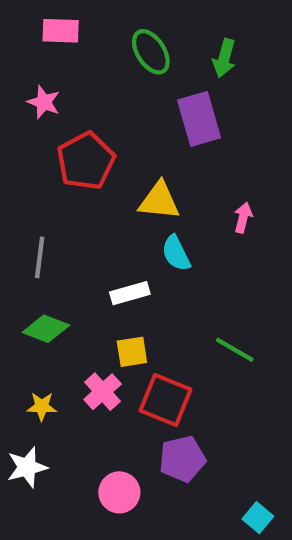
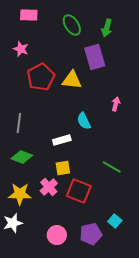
yellow triangle: (159, 201) -> (72, 80), moved
yellow star: (42, 406) -> (20, 194), size x1.6
purple pentagon: (182, 459) -> (91, 234), moved
cyan square: (258, 518) -> (115, 221), moved

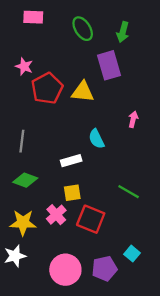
pink star: (21, 49) -> (24, 67), moved
pink circle: (57, 235) -> (65, 270), size x1.4

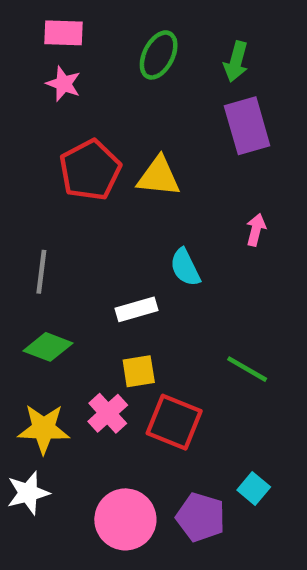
green ellipse: (83, 29) -> (159, 55), turned 60
purple rectangle: (109, 65) -> (247, 126), moved
pink star: (24, 67) -> (63, 84), moved
purple pentagon: (104, 269) -> (201, 517), turned 30

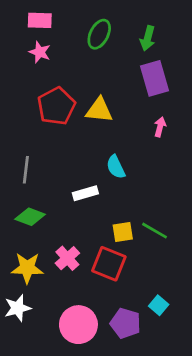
pink arrow: (256, 230) -> (160, 127), moved
yellow square: (139, 371) -> (123, 232), moved

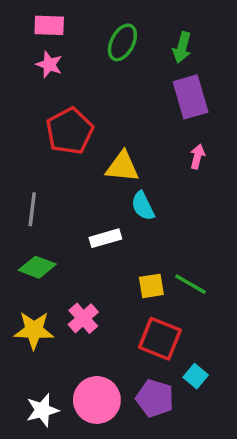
yellow triangle: (99, 110) -> (122, 167), moved
red square: (109, 264) -> (160, 339), moved
white star: (18, 308) -> (42, 410), moved

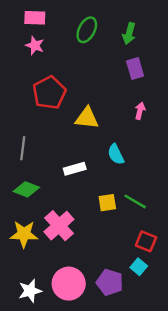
purple rectangle: (191, 97) -> (135, 68), size x0.7
cyan semicircle: (143, 206) -> (116, 154), moved
pink cross: (83, 318) -> (59, 226), size x1.4
red square: (160, 339) -> (146, 241), moved, size x0.7

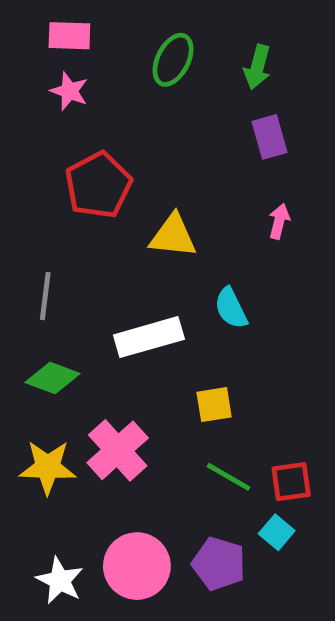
white rectangle: (75, 169) -> (149, 337), size x1.5
green line: (135, 201) -> (228, 477), moved
red square: (146, 241) -> (291, 482), turned -30
white star: (30, 291) -> (60, 580), turned -30

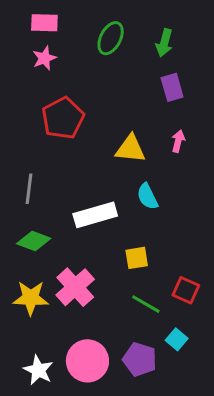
pink star: (69, 91) -> (44, 58), turned 30
yellow triangle: (173, 236) -> (131, 149), moved
red square: (291, 482) -> (186, 290), moved, turned 32

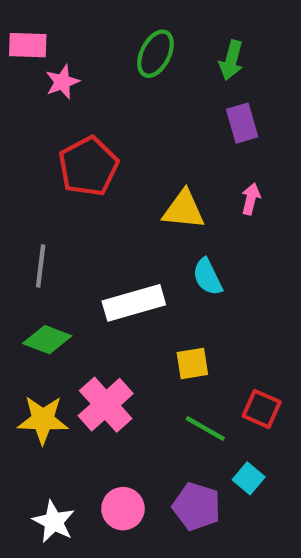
pink rectangle: (44, 23) -> (28, 45), moved
pink circle: (87, 361) -> (123, 509), size x0.7

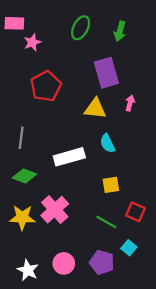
purple rectangle: (242, 123) -> (106, 73), moved, size x1.5
yellow square: (192, 363) -> (111, 185), moved

